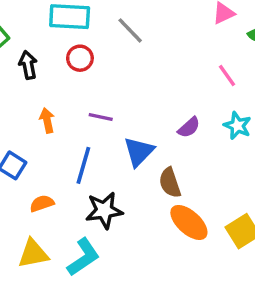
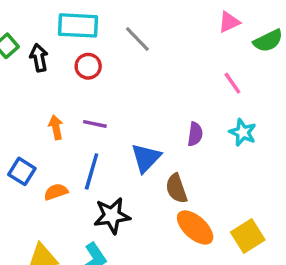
black arrow: (28, 65) -> (39, 58), moved
purple line: (101, 117) -> (95, 124), moved
purple semicircle: (189, 127) -> (195, 134), turned -40
orange semicircle: (42, 203) -> (56, 192), moved

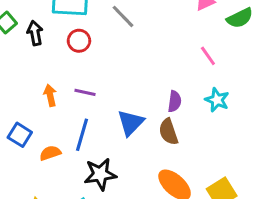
brown semicircle: (176, 188) -> (168, 132), moved

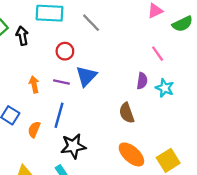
red circle: (79, 41) -> (65, 51), moved
purple semicircle: (175, 101) -> (142, 81), moved
blue triangle: (131, 123) -> (86, 76), moved
orange semicircle: (50, 153) -> (34, 130), turned -49

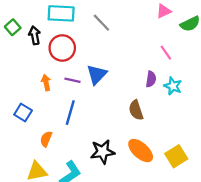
red circle: (65, 51) -> (62, 48), moved, size x1.5
orange semicircle: (34, 130) -> (46, 139), moved
black star: (73, 146) -> (103, 152), moved

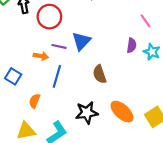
orange arrow: (46, 83) -> (41, 56), moved, turned 112
brown semicircle: (136, 110) -> (100, 74), moved

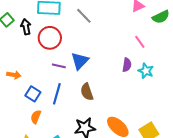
orange arrow: (41, 56) -> (14, 75), moved
brown semicircle: (100, 74) -> (87, 92), moved
blue square: (13, 76) -> (33, 94), moved

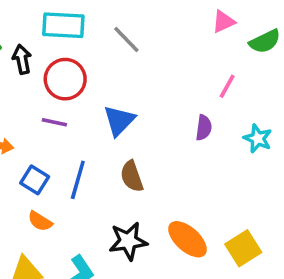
pink line: (140, 42) -> (227, 86), turned 64
purple line: (59, 66) -> (54, 122), moved
cyan star: (146, 71) -> (258, 138), moved
orange semicircle: (36, 117) -> (40, 221), turned -80

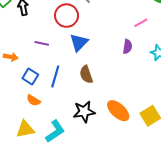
red circle: (65, 79) -> (67, 16), moved
pink line: (227, 86) -> (141, 23), turned 32

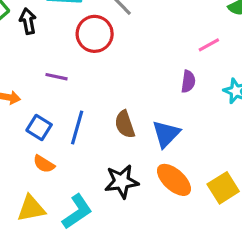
blue triangle: (79, 42) -> (166, 134), moved

